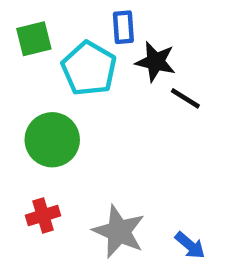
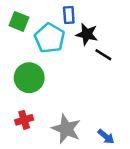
green square: (34, 39) -> (19, 21), turned 36

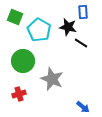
blue rectangle: (69, 15) -> (83, 12), moved
gray star: (66, 129) -> (52, 79), moved

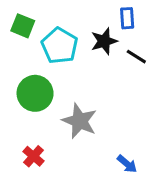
black star: (68, 27) -> (104, 41), turned -30
black line: (81, 43) -> (136, 57), moved
red cross: (19, 94) -> (34, 156), moved, turned -32

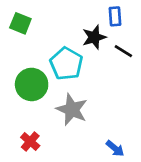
cyan pentagon: (60, 46) -> (66, 64), moved

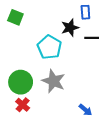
black line: (123, 51) -> (92, 38), turned -32
green circle: (32, 84) -> (21, 82), moved

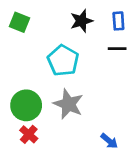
blue rectangle: (85, 12) -> (118, 21), moved
black star: (70, 28) -> (82, 21), moved

